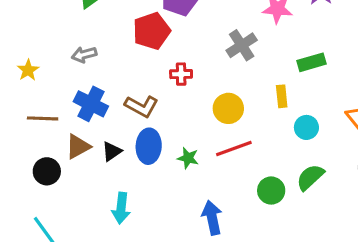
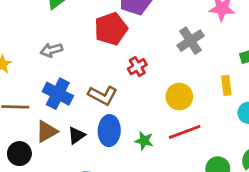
red cross: (181, 74) -> (137, 67), turned -30

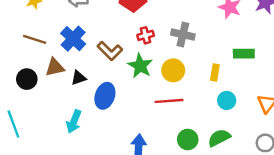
gray cross: (191, 41) -> (183, 34), moved, turned 30
blue ellipse: (109, 131) -> (105, 96), moved
green star: (144, 141) -> (140, 66), moved, size x1.5

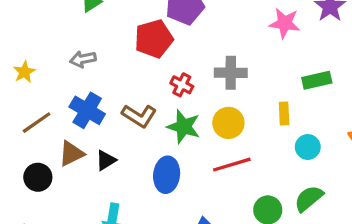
red cross: (146, 35) -> (182, 85), turned -35
brown line: (35, 39) -> (37, 123), turned -40
blue ellipse: (105, 96) -> (167, 175), moved

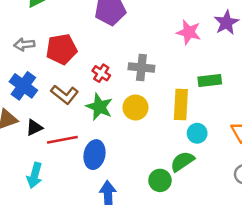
red pentagon: (154, 39) -> (62, 49), moved
yellow rectangle: (284, 113) -> (181, 104), size x1.6
red line: (232, 165) -> (62, 140), moved
blue ellipse: (167, 175) -> (95, 155), moved
green semicircle: (309, 198) -> (182, 161), moved

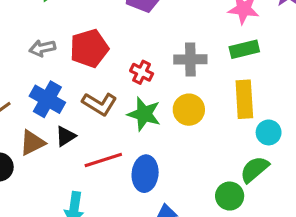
green rectangle: (210, 80) -> (244, 49), moved
black triangle: (34, 128) -> (66, 136), moved

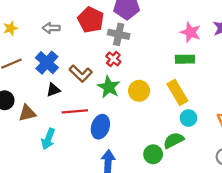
red pentagon: (89, 48) -> (91, 20), moved, turned 30
gray cross: (190, 59) -> (119, 34), moved
yellow rectangle: (244, 99) -> (177, 92), turned -40
brown triangle: (32, 143) -> (27, 113), moved

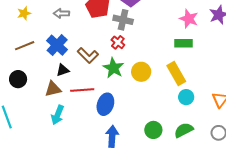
brown triangle: (27, 113) -> (53, 89), moved
green semicircle: (174, 140) -> (184, 130), moved

